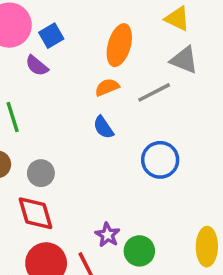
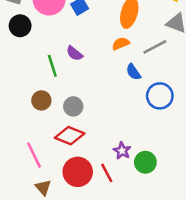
purple semicircle: (37, 66) -> (74, 53), moved
blue semicircle: (103, 127) -> (133, 72), moved
red diamond: (35, 213) -> (70, 136), turned -52

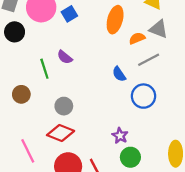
orange semicircle: (121, 44) -> (137, 38), moved
gray line: (155, 47) -> (149, 60), moved
brown circle: (41, 100) -> (21, 94), moved
purple star: (122, 151) -> (120, 136), moved

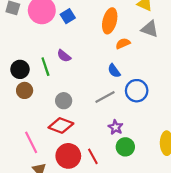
black circle: (15, 32) -> (20, 69), moved
orange semicircle: (137, 38) -> (123, 44), moved
gray line: (149, 60) -> (105, 97), moved

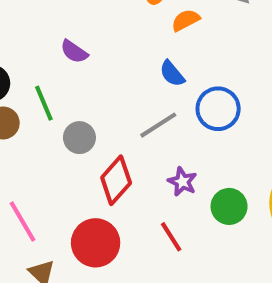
green line: (45, 67) -> (44, 103), moved
red diamond: (61, 125) -> (116, 180), moved, turned -65
green circle: (125, 147) -> (229, 206), moved
red line: (93, 156) -> (171, 237), moved

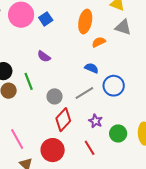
blue semicircle: (172, 74) -> (92, 68), turned 152
gray circle: (79, 138) -> (55, 96), moved

